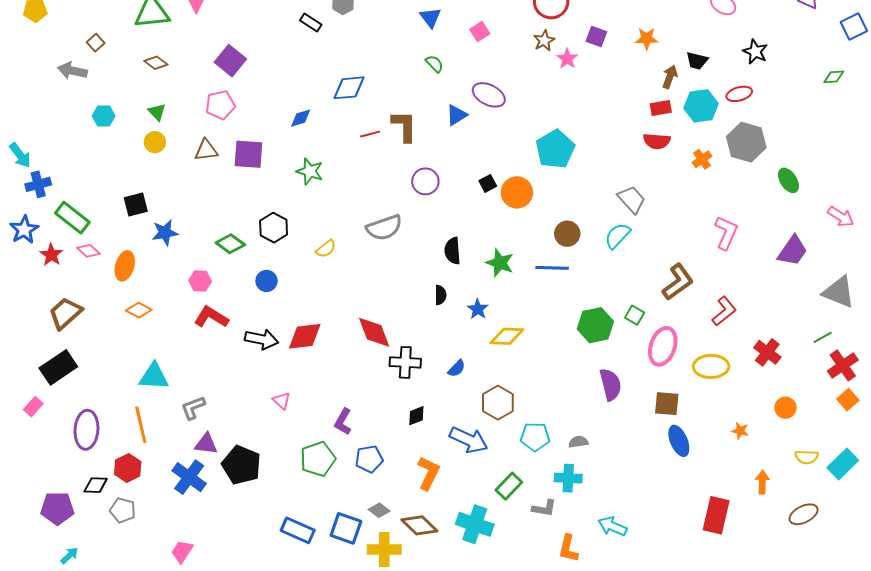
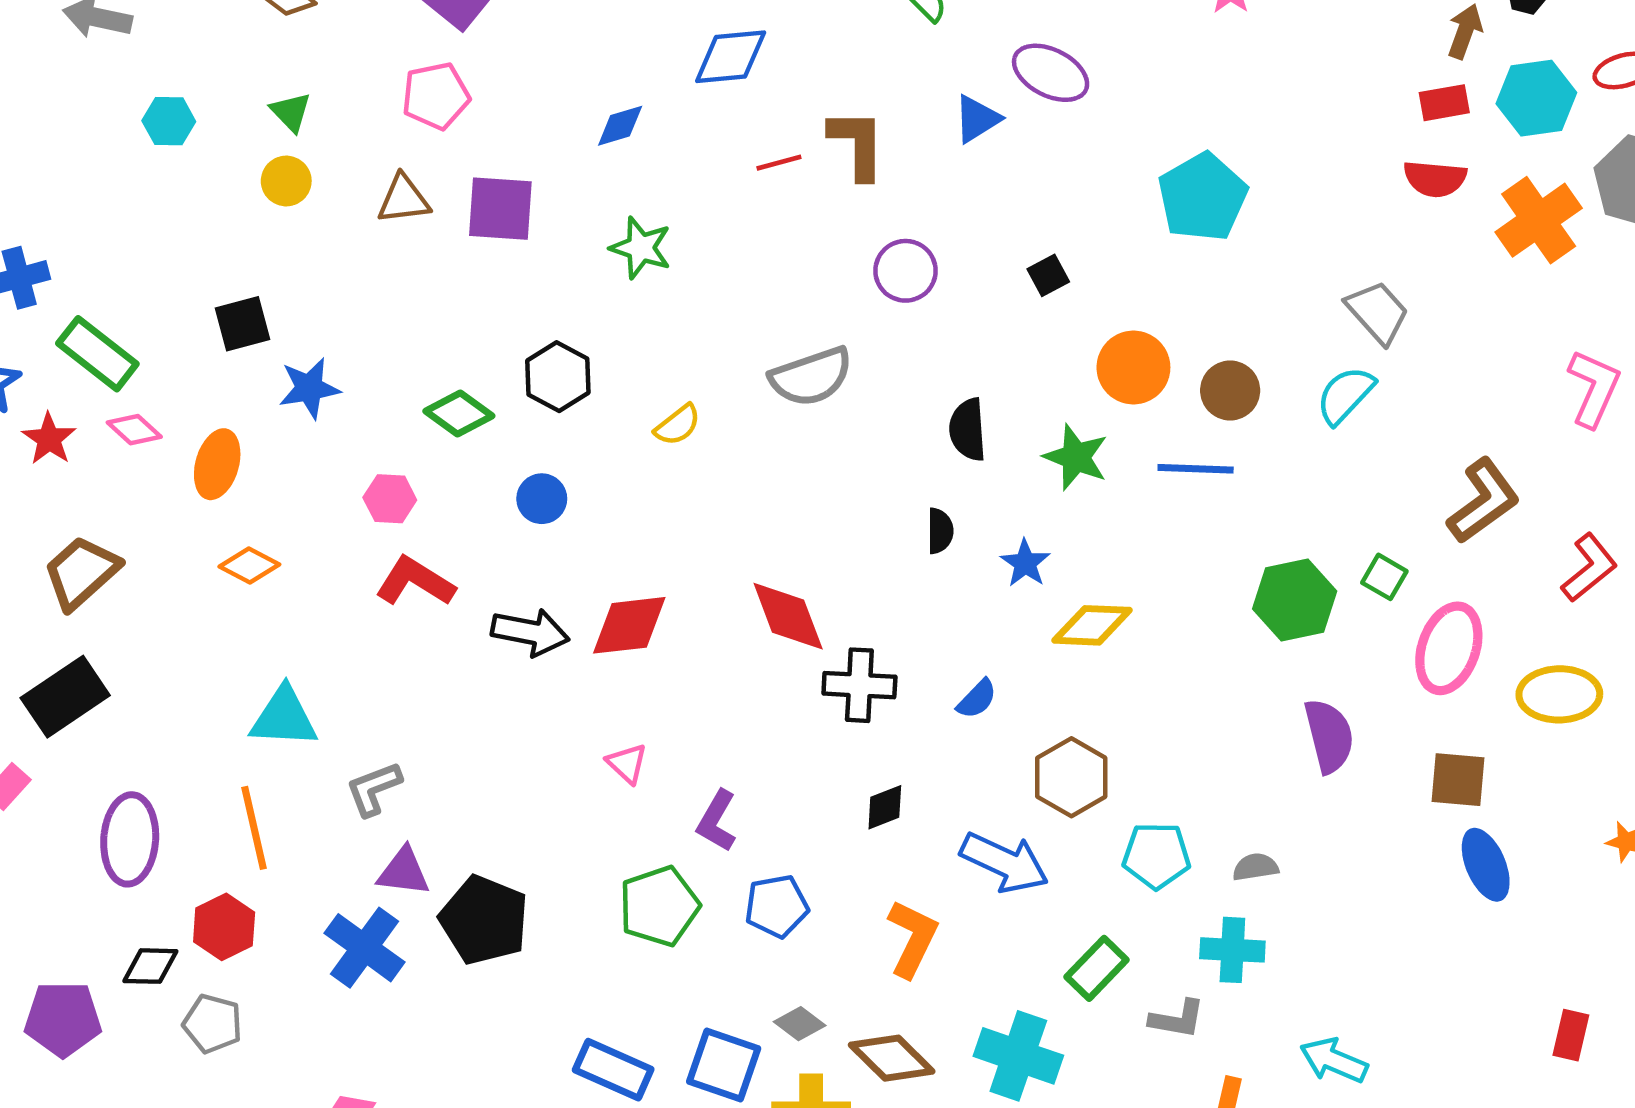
orange cross: (702, 159) -> (1539, 220), size x1.8
orange circle: (517, 192) -> (1133, 367), moved
pink triangle: (282, 401) -> (627, 763), moved
red rectangle: (716, 515) -> (1571, 1035), size x0.6

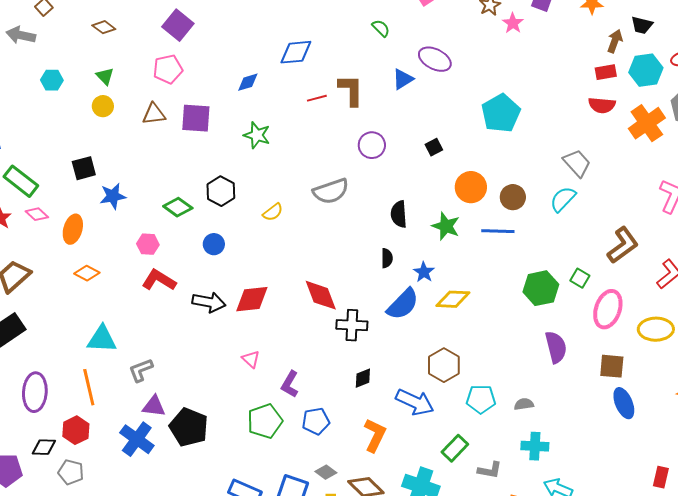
blue semicircle: (977, 699) -> (403, 304), moved, size x1.8
cyan cross: (1232, 950) -> (535, 446), moved

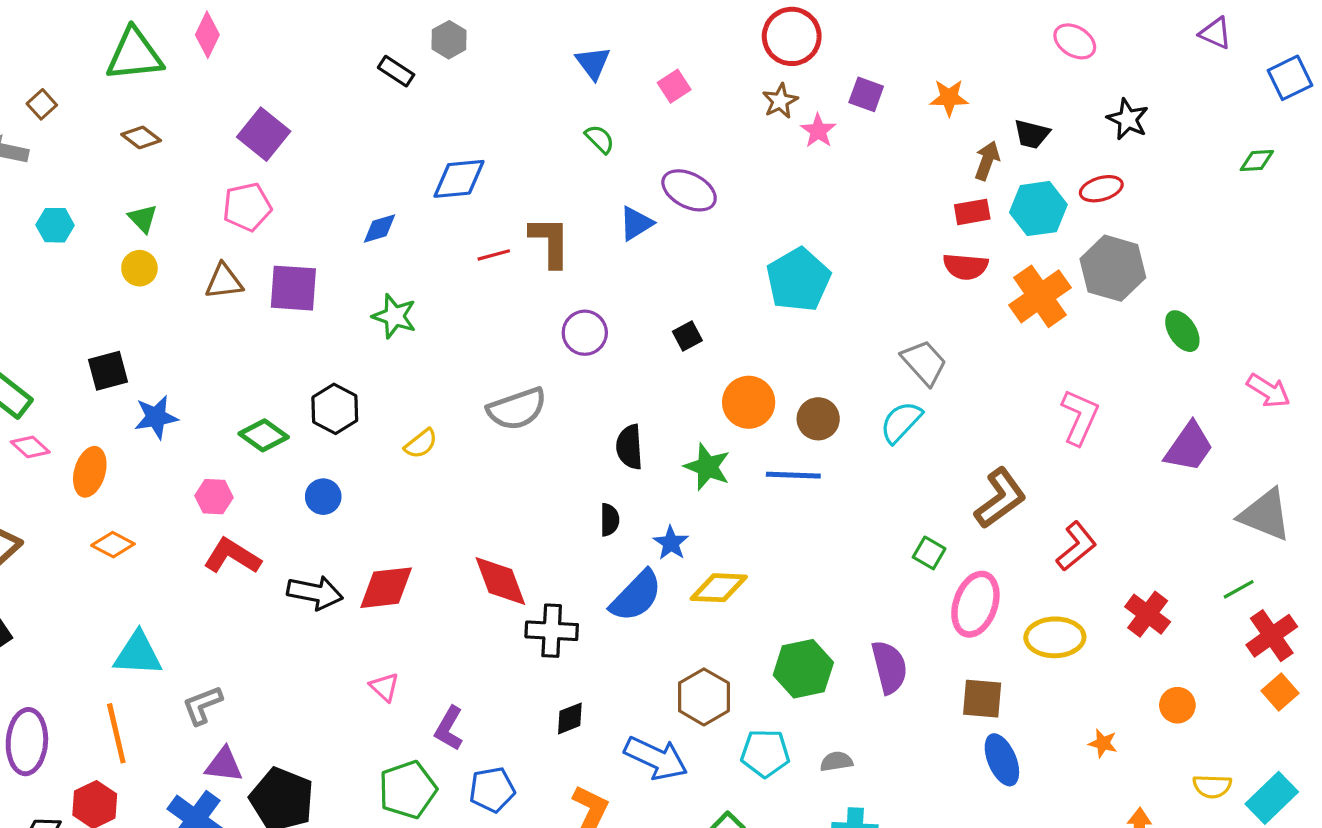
green hexagon: (541, 288) -> (803, 669), moved

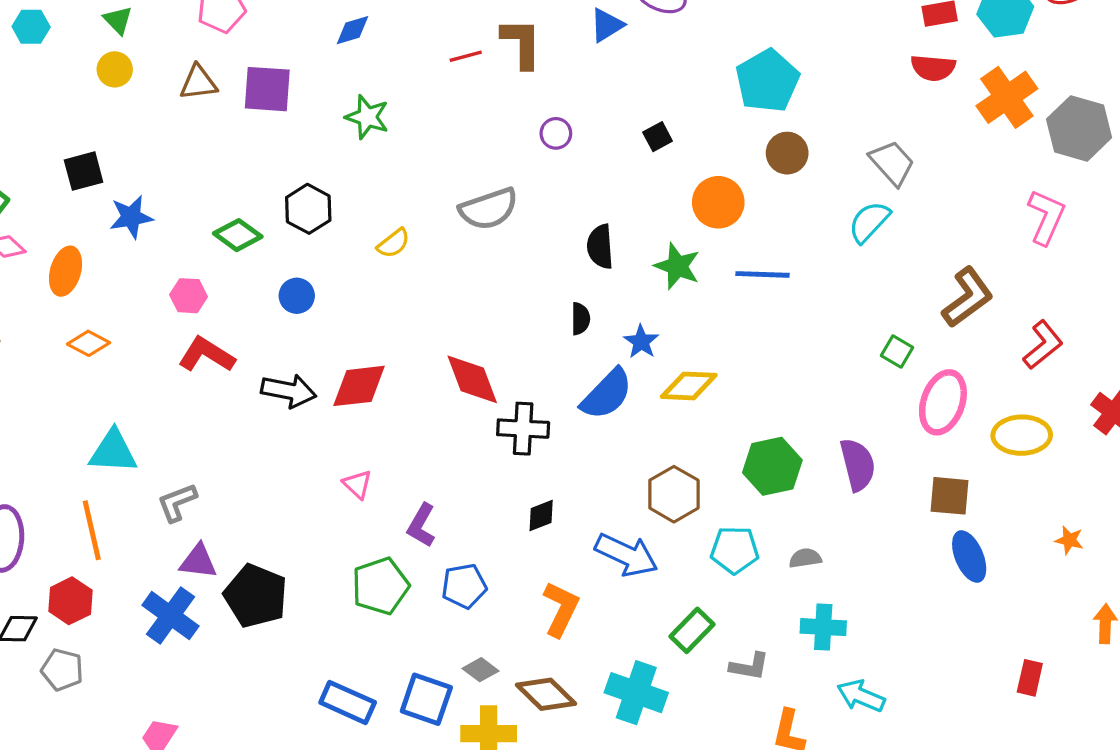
gray hexagon: (1113, 268) -> (1079, 128), moved
purple circle: (585, 333) -> (556, 133), size x0.7
brown circle: (818, 419) -> (787, 153), moved

